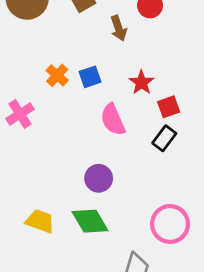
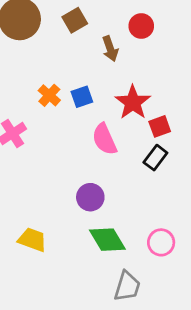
red star: (141, 83) -> (133, 102), size x1.4
green diamond: (90, 221) -> (107, 240), moved
pink circle: (170, 224) -> (161, 242), size x0.7

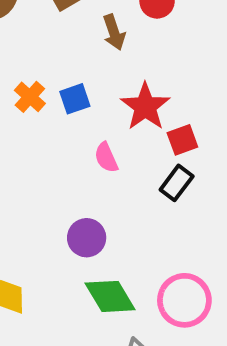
pink semicircle: (104, 139) -> (106, 158), size x0.7
pink circle: (161, 242) -> (184, 300), size x1.4

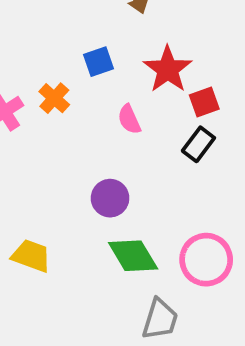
orange cross: (30, 97) -> (54, 98), moved

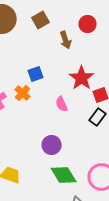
blue square: (98, 62) -> (36, 74), moved

